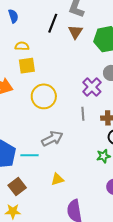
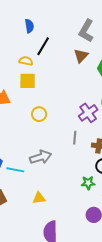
blue semicircle: (13, 16) -> (29, 26), moved
black line: (53, 23) -> (43, 46), moved
yellow circle: (44, 96) -> (39, 114), size x0.6

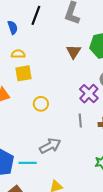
blue semicircle: (29, 26) -> (13, 27), moved
black line: (43, 46) -> (36, 15), moved
brown triangle: (81, 56) -> (74, 52), moved

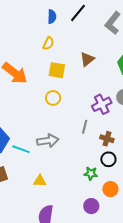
brown triangle: (74, 52) -> (87, 59), moved
yellow semicircle: (18, 54) -> (48, 43), turned 96
yellow square: (23, 73) -> (57, 70), moved

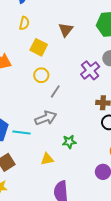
yellow square: (57, 70) -> (39, 47), turned 30
gray line: (85, 127) -> (55, 91), moved, turned 32
green star: (91, 173) -> (69, 142), moved

